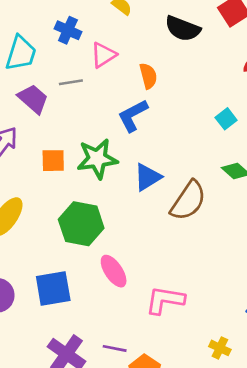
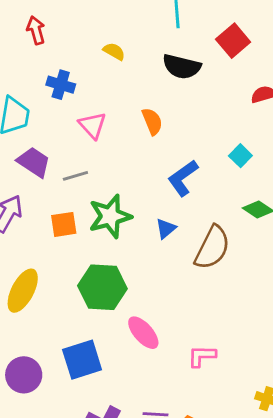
pink triangle: (103, 55) -> (93, 125), moved, turned -32
gray line: (71, 82) -> (75, 176), moved
blue L-shape: (133, 116) -> (183, 178), moved
blue triangle: (148, 177) -> (166, 229), size x0.7
pink L-shape: (165, 300) -> (202, 356), size x0.7

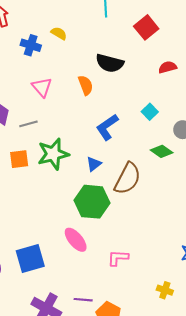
black semicircle: (182, 67) -> (110, 63), moved
blue cross: (61, 85) -> (31, 45), moved
green hexagon: (102, 287) -> (92, 202), moved

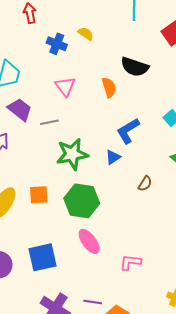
orange square: (19, 159) -> (39, 195), moved
blue triangle: (94, 164) -> (113, 157), moved
brown semicircle: (128, 179) -> (145, 184), size x0.5
green hexagon: (92, 202) -> (82, 201), moved

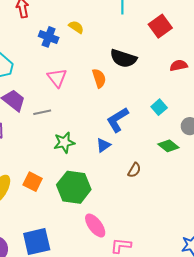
green star: (72, 154) -> (64, 143), size x0.7
orange square: (39, 195) -> (33, 182), turned 30
pink ellipse: (89, 241) -> (95, 225), moved

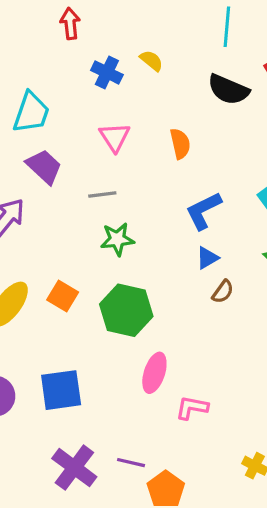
black semicircle: (123, 58) -> (228, 90), moved
gray line: (42, 112) -> (102, 195), moved
blue triangle: (103, 145) -> (207, 258), moved
pink ellipse: (95, 225) -> (154, 373), turned 50

